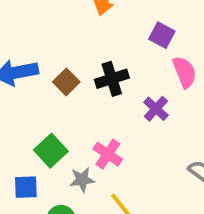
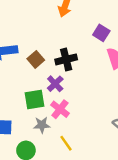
purple cross: (156, 109) -> (55, 84), moved
green square: (51, 151) -> (35, 99), moved, turned 30

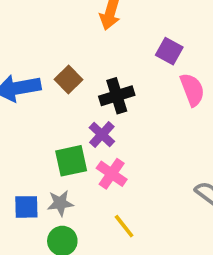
brown square: (36, 59) -> (68, 80), moved
gray star: (42, 125) -> (60, 203), moved

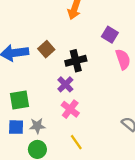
green square: (71, 161) -> (19, 100), moved

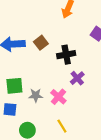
purple cross: (65, 84) -> (77, 78), moved
gray star: (37, 126) -> (36, 95), moved

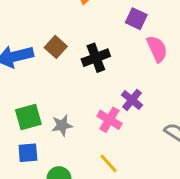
purple cross: (77, 78) -> (132, 100), moved
pink cross: (58, 97) -> (109, 120), moved

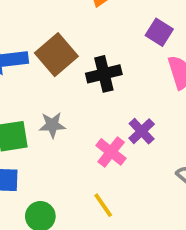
brown square: (56, 47) -> (56, 55), size x1.5
gray star: (62, 125) -> (52, 125), moved

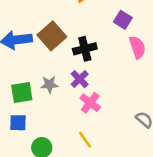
purple cross: (142, 131) -> (80, 79), moved

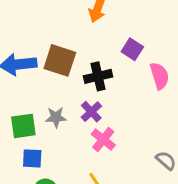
purple square: (123, 20) -> (132, 49), moved
brown square: (52, 36) -> (60, 60), turned -32
blue square: (18, 123) -> (32, 158), moved

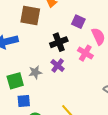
brown square: (60, 60) -> (30, 15), moved
pink cross: (103, 140) -> (85, 53), moved

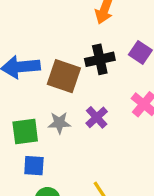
brown square: (30, 15) -> (64, 76), moved
black cross: (59, 42) -> (100, 59), moved

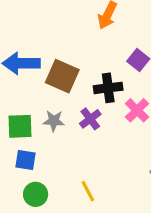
black cross: (100, 59) -> (108, 88), moved

